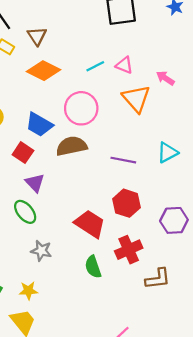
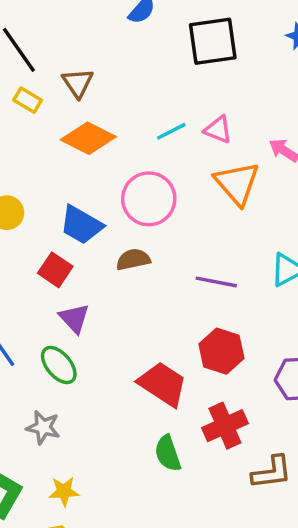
brown semicircle: (72, 146) -> (133, 259), size x0.7
gray star: (41, 251) -> (43, 427), moved

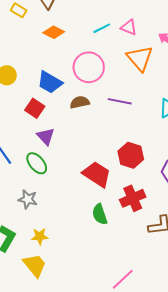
orange diamond: (88, 138) -> (54, 32), size x0.7
purple line: (216, 282) -> (120, 101), moved

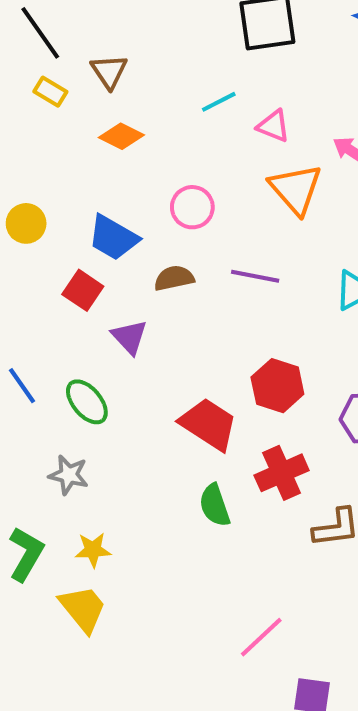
cyan line: (102, 28) -> (219, 102), moved
pink circle: (89, 67) -> (192, 207), size x0.7
purple triangle: (46, 136) -> (129, 337), moved

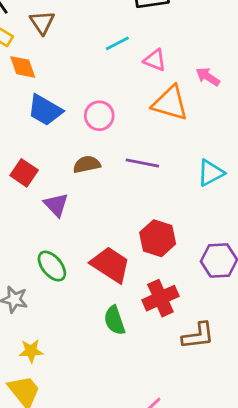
orange diamond: (121, 136) -> (23, 67), moved, turned 44
orange triangle: (296, 189) -> (170, 103), turned -33
blue trapezoid: (113, 238) -> (45, 110), moved
green ellipse: (87, 402) -> (52, 266), moved

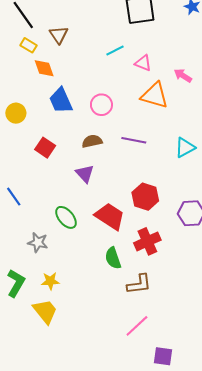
blue trapezoid: (45, 110) -> (61, 101), turned 36
purple triangle: (56, 205) -> (85, 174), moved
brown L-shape: (198, 336) -> (139, 284), moved

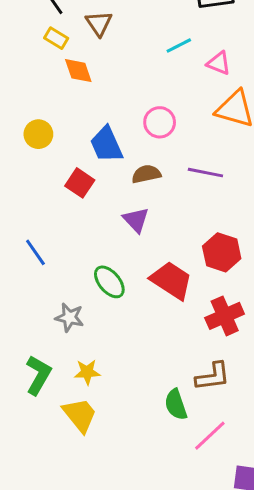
blue trapezoid: (61, 101) -> (106, 144), moved
green semicircle: (113, 258) -> (176, 405), moved

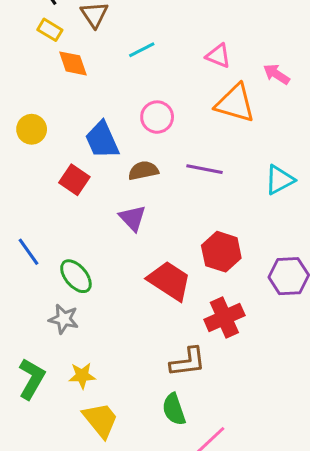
cyan line: (179, 45) -> (142, 50), moved
green ellipse: (109, 282) -> (76, 276), moved
brown L-shape: (213, 376) -> (188, 362), moved
yellow trapezoid: (80, 415) -> (100, 420), moved

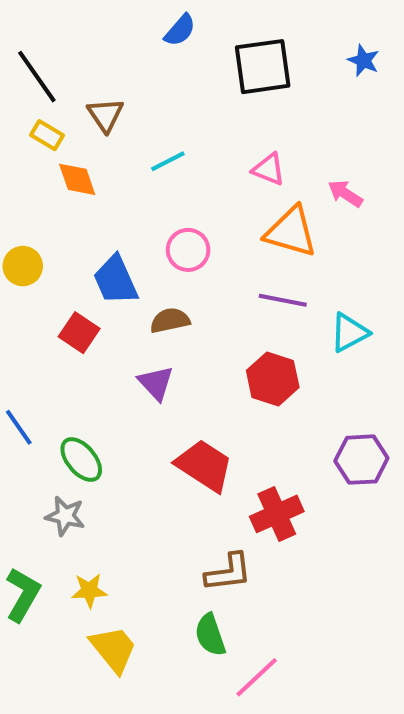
purple line: (205, 169) -> (283, 300), moved
red hexagon: (221, 252) -> (273, 379), moved

